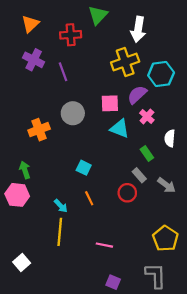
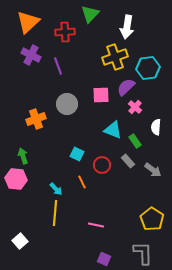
orange triangle: (30, 24) -> (28, 22), size x1.4
cyan triangle: (120, 128) -> (113, 130), moved
red circle: (127, 193) -> (102, 165), moved

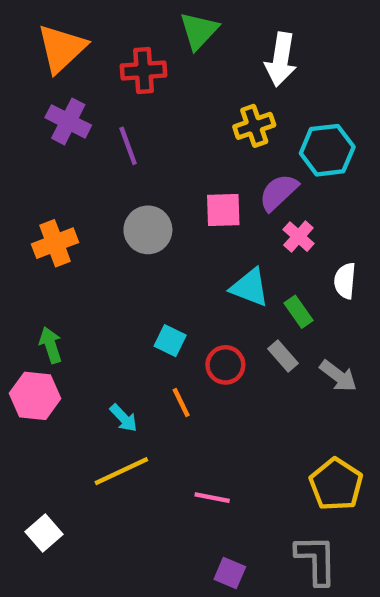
yellow cross: (115, 57) -> (254, 126), size x0.7
orange cross: (36, 119) -> (55, 243), moved
yellow line: (55, 213) -> (121, 471), turned 60

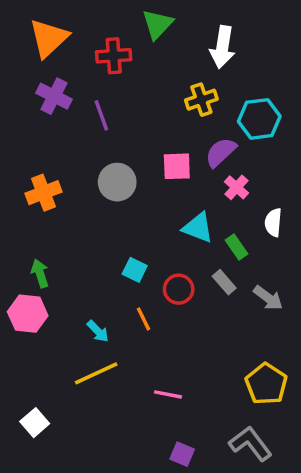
gray L-shape: (316, 560) -> (251, 444), turned -36

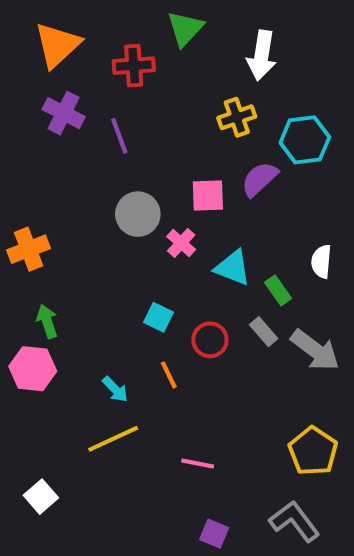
pink cross: (236, 187) -> (181, 243), moved
orange cross: (43, 193) -> (29, 249), moved
gray arrow: (268, 298) -> (315, 350), size x1.4

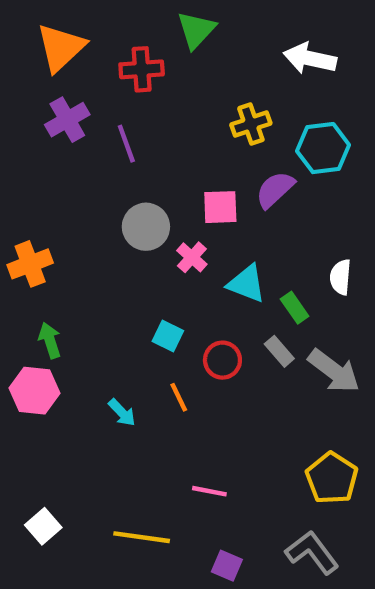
white arrow: (262, 55) -> (310, 58), moved, turned 93
purple cross: (64, 113) -> (67, 120), turned 33
yellow line: (113, 439) -> (142, 537), moved, turned 33

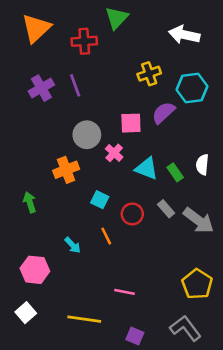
purple cross: (67, 120) -> (41, 88), moved
orange cross: (30, 264) -> (66, 170), moved
green rectangle: (295, 308) -> (175, 172), moved
pink hexagon: (34, 391) -> (35, 270), moved

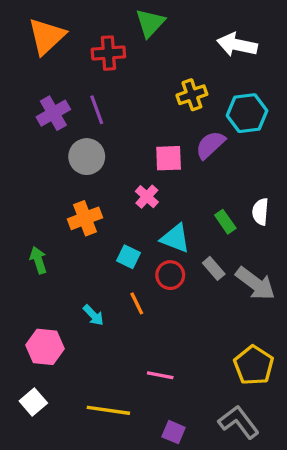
gray circle: (87, 135) -> (87, 157), moved
cyan triangle: (147, 169) -> (175, 238), moved

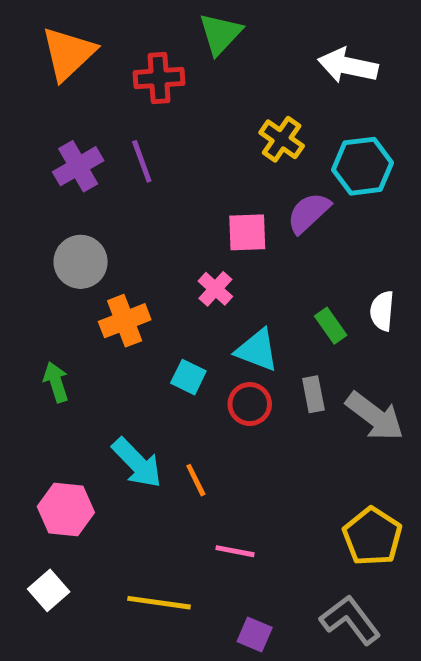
yellow cross: (192, 95) -> (282, 139), turned -36
gray circle: (87, 157) -> (81, 262), moved
gray rectangle: (214, 268) -> (313, 394), turned 30
orange line: (137, 303) -> (196, 480), moved
cyan arrow: (93, 315) -> (137, 463), size x1.6

